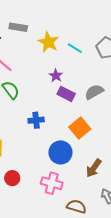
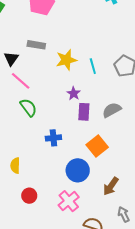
yellow star: (48, 42) -> (66, 60), turned 30
cyan line: (75, 48) -> (93, 66), turned 42
purple rectangle: (66, 94) -> (84, 112), turned 66
pink cross: (52, 183) -> (69, 201), turned 35

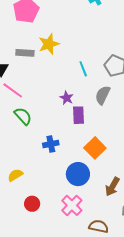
yellow star: (66, 60) -> (49, 44), moved
gray semicircle: (112, 110) -> (103, 95), moved, turned -30
yellow semicircle: (15, 166) -> (15, 175), turned 63

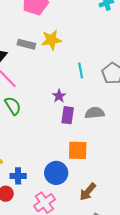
gray semicircle: (103, 95) -> (95, 113), moved, turned 48
blue cross: (51, 144) -> (18, 176), moved
orange square: (95, 148) -> (78, 150), turned 35

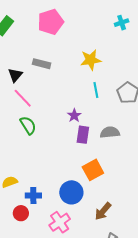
yellow star: (51, 40) -> (91, 60), moved
orange square: (78, 150) -> (93, 170), turned -30

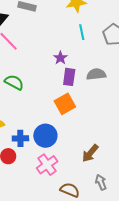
green semicircle: (28, 125) -> (14, 82), moved, turned -30
orange square: (93, 170) -> (65, 104), moved
blue circle: (71, 192) -> (45, 136), moved

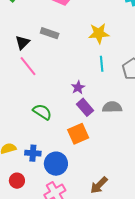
purple rectangle: (69, 77) -> (85, 107), turned -54
green semicircle: (14, 82) -> (42, 112), moved
blue cross: (20, 138) -> (33, 153), moved

